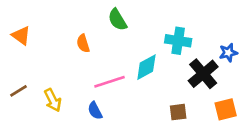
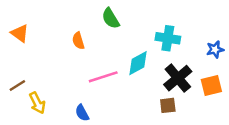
black cross: (203, 74) -> (178, 78), moved
yellow arrow: (53, 100) -> (37, 103), moved
orange square: (226, 109) -> (211, 86), moved
blue semicircle: (95, 111) -> (82, 113), moved

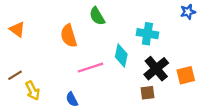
orange semicircle: (78, 41) -> (69, 36), size x1.5
blue star: (215, 49) -> (188, 12), moved
cyan diamond: (138, 63) -> (121, 56), turned -50

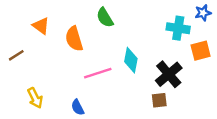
orange triangle: (17, 29) -> (41, 26), moved
cyan cross: (147, 34) -> (178, 28), moved
brown line: (15, 75) -> (16, 55), moved
orange square: (186, 75) -> (201, 51), moved

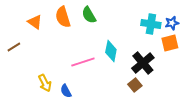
blue star: (203, 13) -> (172, 23), moved
orange semicircle: (74, 39) -> (63, 17), moved
yellow arrow: (35, 98) -> (45, 83), moved
brown square: (159, 100) -> (135, 85), turned -32

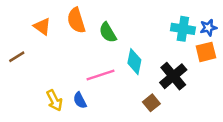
green semicircle: (89, 15) -> (108, 33), moved
brown square: (135, 85) -> (151, 103), moved
blue semicircle: (66, 91) -> (80, 100), moved

